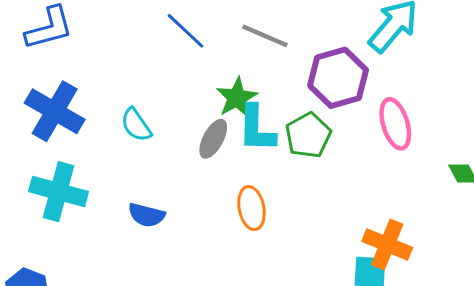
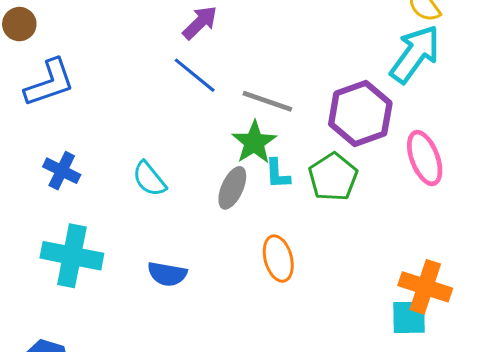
gray line: (265, 36) -> (267, 101), moved
blue cross: (55, 111) -> (62, 171), size x0.6
cyan L-shape: (256, 129) -> (277, 174), size x0.6

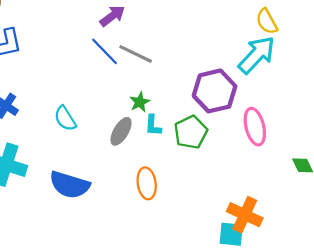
gray line: (267, 101) -> (136, 54), moved
green star: (254, 142) -> (140, 102), size x0.7
blue semicircle: (167, 274) -> (70, 185), size x1.5

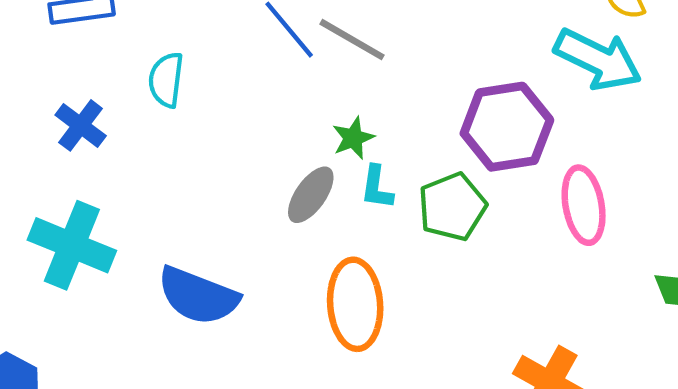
cyan arrow: (257, 55) -> (598, 59), turned 69
cyan semicircle: (65, 118) -> (166, 80), moved, turned 35
orange ellipse: (147, 183) -> (355, 304), size x1.4

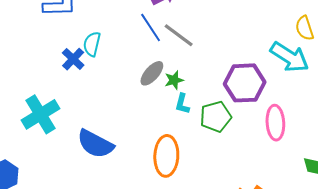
blue cross: (81, 125) -> (73, 59), moved
gray ellipse: (311, 195) -> (152, 73), moved
cyan cross: (72, 245) -> (41, 114), turned 30

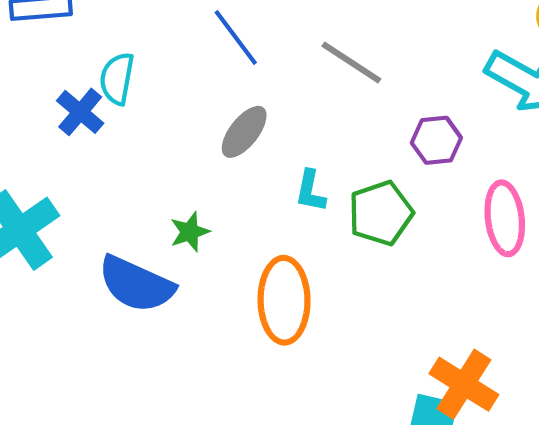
gray line: (179, 35) -> (351, 62), moved
green star: (174, 80) -> (190, 232), moved
purple hexagon: (245, 83) -> (436, 140), size x0.6

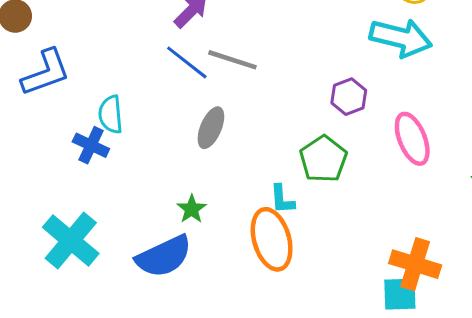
gray line: (351, 62) -> (232, 60), moved
cyan L-shape: (310, 191) -> (282, 199), moved
blue semicircle: (136, 284) -> (164, 256), turned -34

